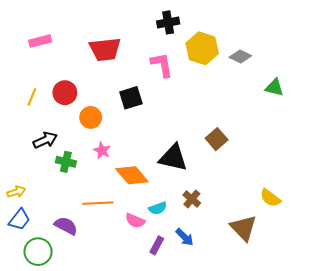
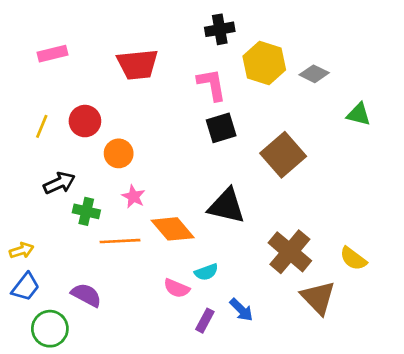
black square: (131, 98) -> (221, 128), moved
brown square: (217, 139) -> (283, 155), moved, size x1.5
brown cross: (192, 199) -> (290, 252), moved, size x1.8
orange line: (98, 203) -> (120, 241), moved

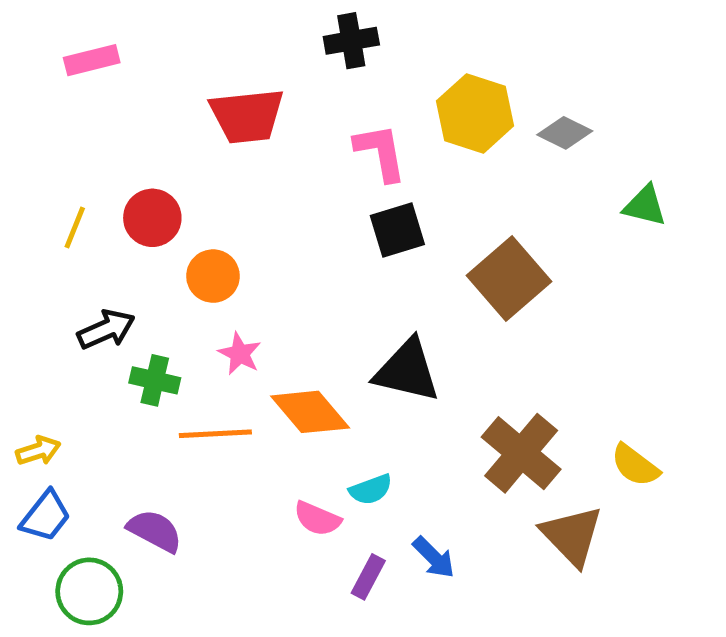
black cross: (220, 29) -> (351, 41), moved
pink rectangle: (53, 54) -> (92, 60), moved

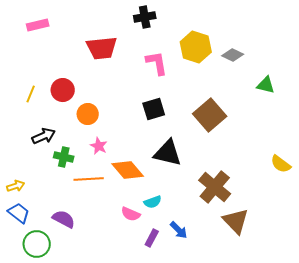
black square: (397, 230) -> (154, 109), moved
yellow semicircle: (635, 465) -> (281, 164), moved
blue trapezoid: (46, 516) -> (19, 213), turned -90

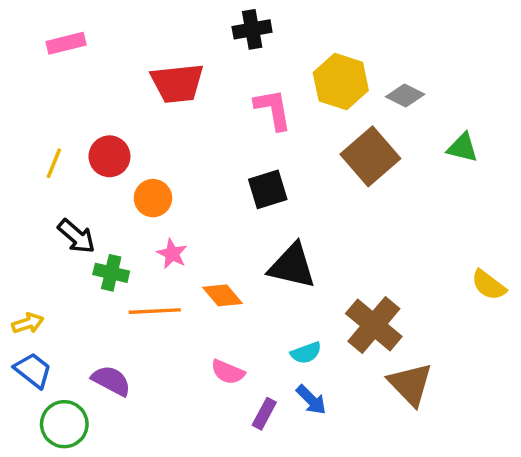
brown square: (210, 115) -> (370, 156), moved
black arrow: (44, 136) -> (76, 236), turned 65
orange diamond: (128, 170) -> (223, 295), size x0.7
cyan semicircle: (153, 202) -> (306, 353), moved

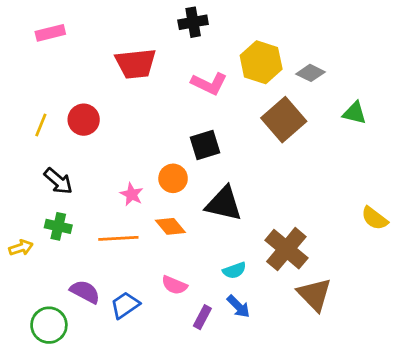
pink L-shape: (273, 109) -> (209, 84), turned 126
orange circle: (153, 198) -> (173, 178), moved
green cross: (111, 273) -> (58, 226), moved
blue trapezoid: (33, 370) -> (125, 305), moved, turned -72

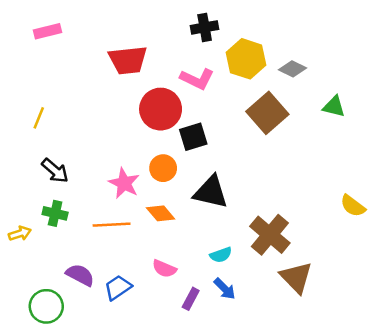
black cross: (193, 22) -> (205, 27), moved
red circle: (84, 120) -> (161, 109), moved, size x1.4
pink star: (132, 194) -> (124, 183), size x1.4

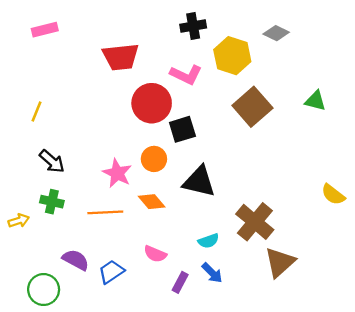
gray diamond: (292, 69) -> (276, 33), moved
brown triangle: (296, 277) -> (280, 262), turned 32

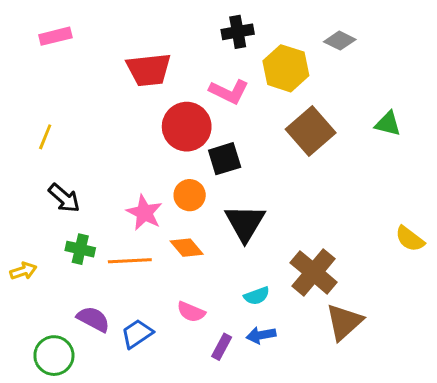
black triangle: (199, 182) -> (245, 223), turned 48
green cross: (52, 202) -> (80, 249), moved
blue arrow: (212, 273) -> (261, 335), turned 125

